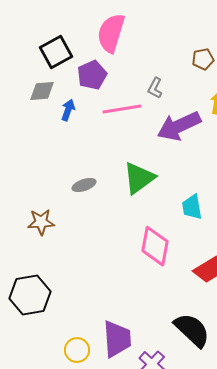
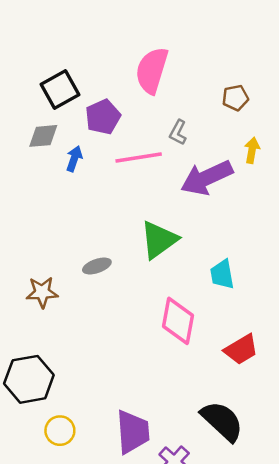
pink semicircle: (111, 33) -> (152, 70), moved
gray ellipse: (84, 185) -> (97, 266), moved
yellow circle: (77, 350) -> (60, 431), moved

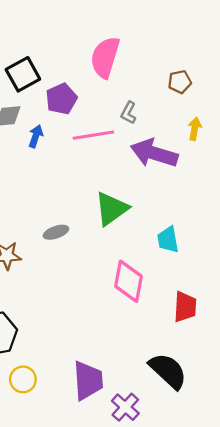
purple arrow: (207, 178) -> (154, 153), turned 42
red trapezoid: (241, 349) -> (185, 307), turned -56

